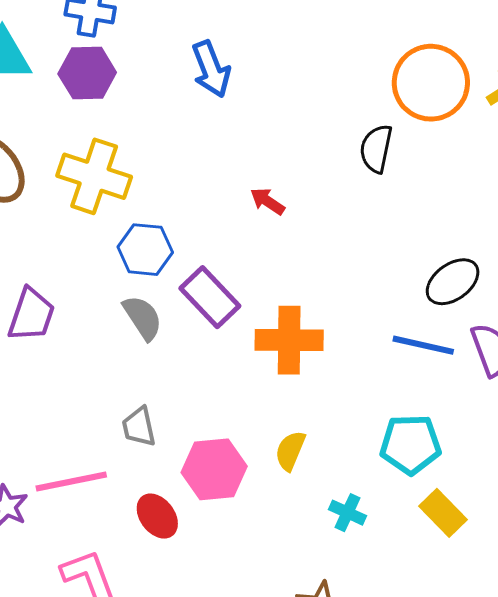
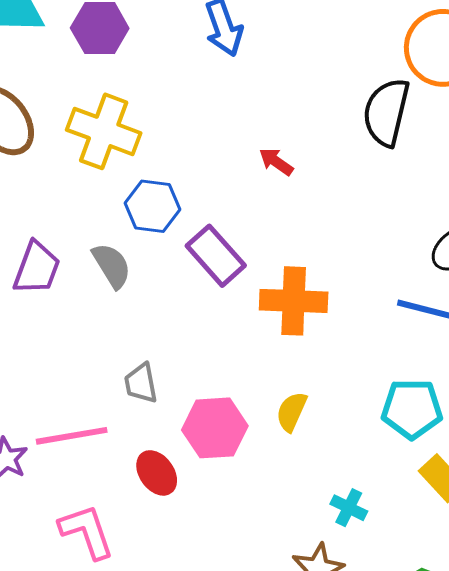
black semicircle: (376, 149) -> (386, 112), size x1.4
gray semicircle: (143, 318) -> (112, 266), moved
cyan cross: (348, 513) -> (349, 508), moved

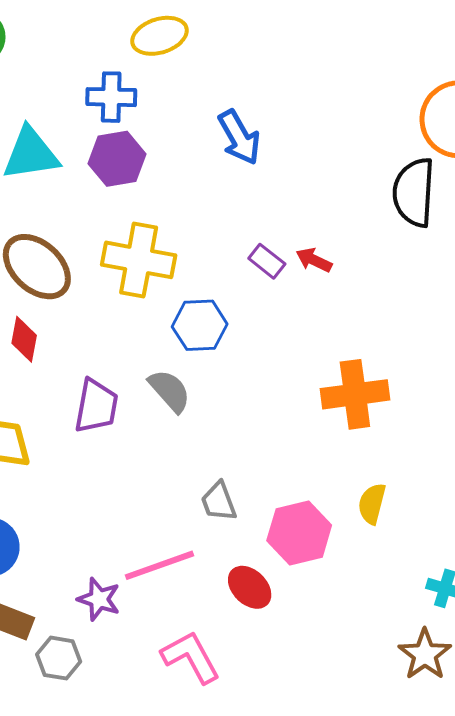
purple rectangle: (216, 256) -> (267, 261), moved, size x0.6

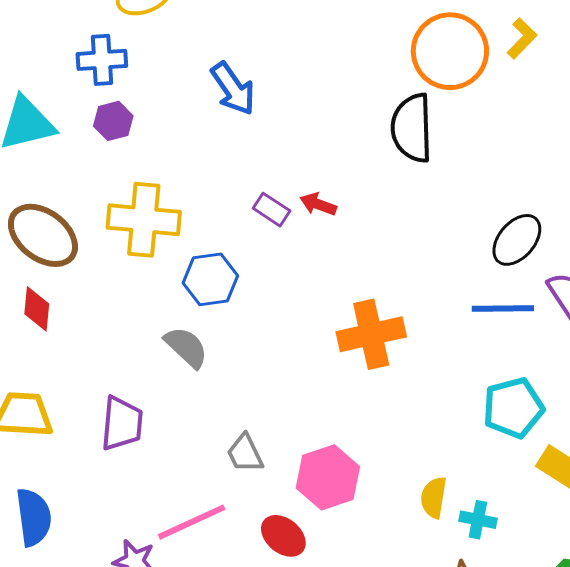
purple hexagon: (117, 159) -> (113, 121), size x0.7
purple trapezoid: (96, 406) -> (122, 424), moved
yellow semicircle: (372, 504) -> (434, 497), moved

